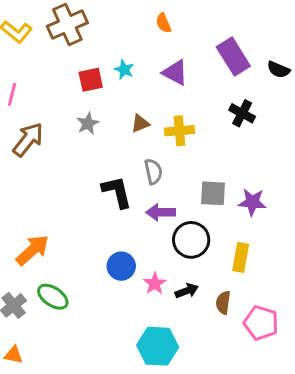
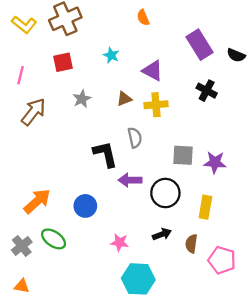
purple triangle: (175, 73) -> (152, 71), moved
red square: (91, 80) -> (63, 62), moved
purple arrow: (161, 212) -> (130, 180), moved
blue circle: (121, 266) -> (85, 206), moved
pink star: (155, 284) -> (119, 242), moved, turned -30

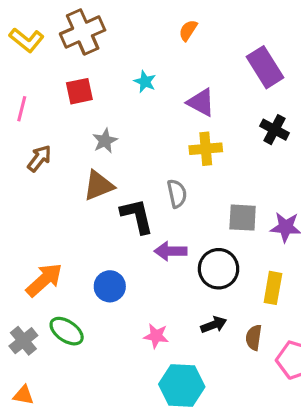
orange semicircle: (143, 18) -> (188, 30), turned 56
brown triangle: (124, 99) -> (99, 186), moved, size x1.5
brown arrow: (34, 112) -> (39, 158), size x0.7

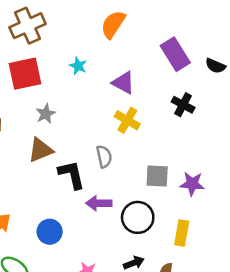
orange semicircle: (188, 30) -> (113, 24), size x1.6
red square: (79, 91) -> (25, 74), size x1.5
yellow cross: (206, 149) -> (127, 120), turned 35

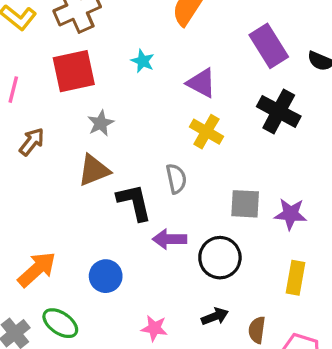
black cross: (183, 105) -> (279, 111), size x1.4
yellow rectangle: (182, 233) -> (296, 278), moved

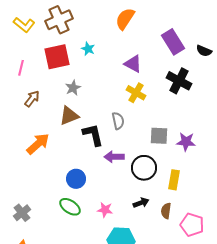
cyan star: (143, 61) -> (88, 49), moved
orange arrow: (37, 269) -> (38, 144), moved
yellow rectangle: (296, 278) -> (174, 180), moved
green ellipse: (60, 323) -> (70, 207), moved

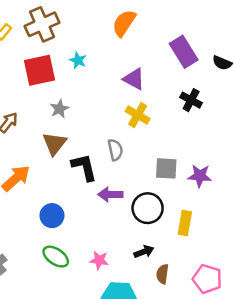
black cross: (179, 81) -> (191, 100), size x0.7
brown triangle: (69, 116) -> (54, 144), turned -30
blue circle: (76, 179) -> (52, 216), moved
brown semicircle: (166, 211) -> (162, 274), moved

